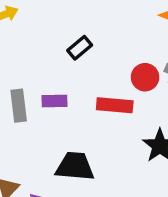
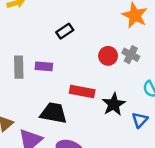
red rectangle: (115, 105) -> (82, 91), moved

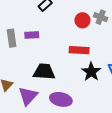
red rectangle: (82, 91) -> (79, 50), moved
black star: (114, 104) -> (91, 72), moved

